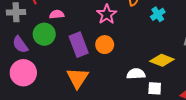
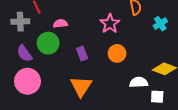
purple rectangle: (79, 45) -> (82, 53), size x0.6
orange circle: (105, 45) -> (117, 53), moved

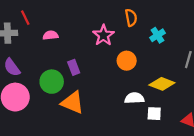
green circle: (48, 43) -> (52, 82), moved
orange circle: (117, 53) -> (127, 61), moved
orange triangle: (81, 86) -> (73, 103), turned -40

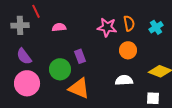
orange semicircle: (131, 18) -> (129, 23), moved
pink star: (103, 35) -> (107, 27), turned -30
white semicircle: (134, 98) -> (124, 80), moved

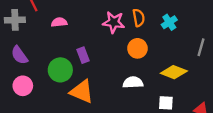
pink circle: (27, 83) -> (23, 86), size x0.7

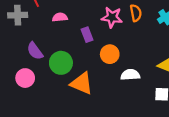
orange circle: (137, 48) -> (110, 54), moved
purple semicircle: (19, 55) -> (35, 51), moved
purple rectangle: (83, 55) -> (87, 35), moved

